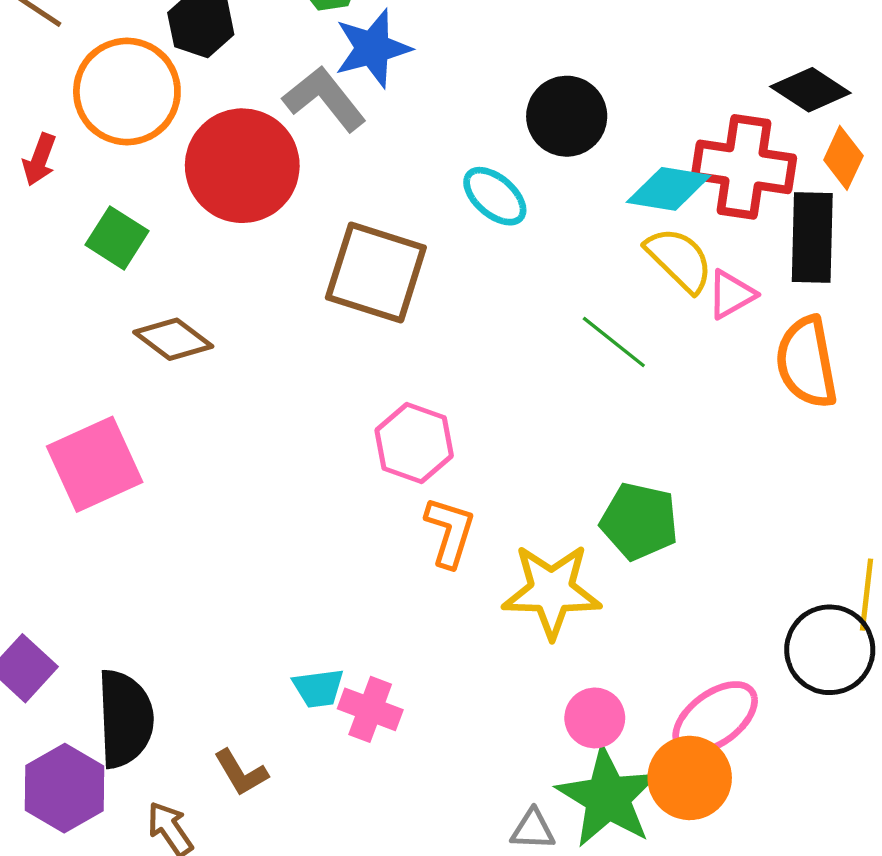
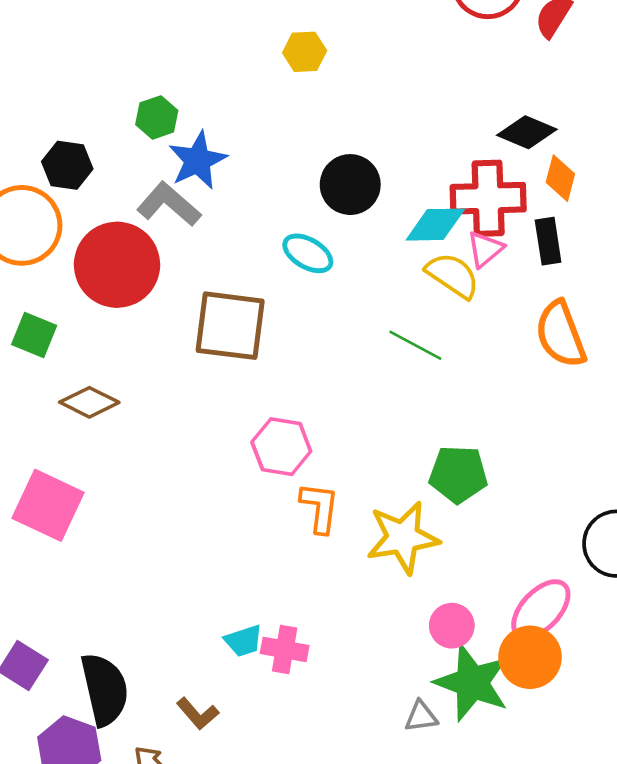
black rectangle: (812, 237) -> (548, 241), size x0.7
pink triangle: (731, 294) -> (485, 249), moved
pink square: (95, 464) -> (48, 505), turned -30

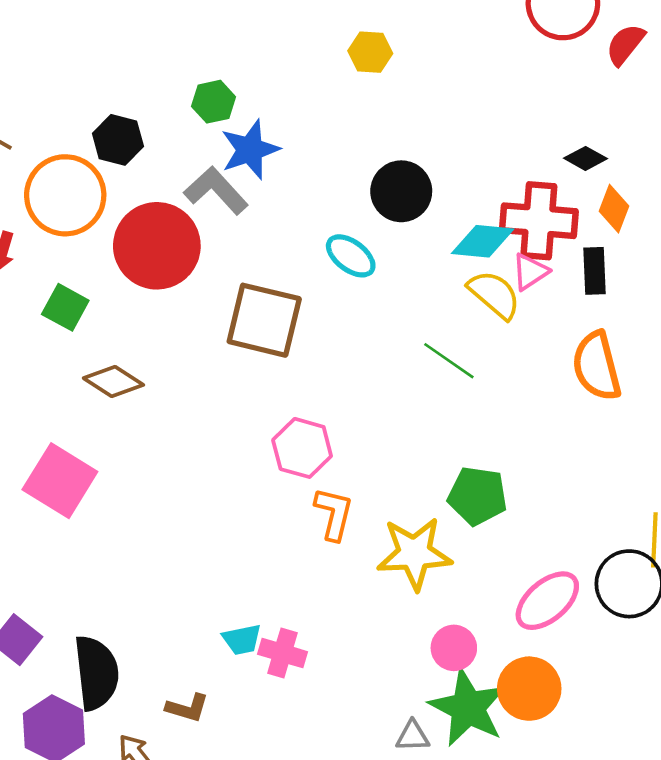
black diamond: (527, 132) -> (585, 158), size x0.7
pink ellipse: (541, 610) -> (547, 601), moved
brown L-shape: (198, 714) -> (187, 708), turned -39

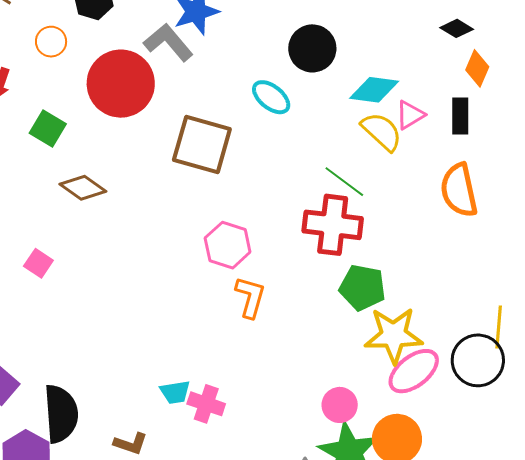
orange circle: (65, 195) -> (51, 42), size x0.5
red cross: (539, 221) -> (333, 225), moved
pink square: (60, 481) -> (38, 263), size x0.5
yellow star: (414, 553) -> (394, 335), moved

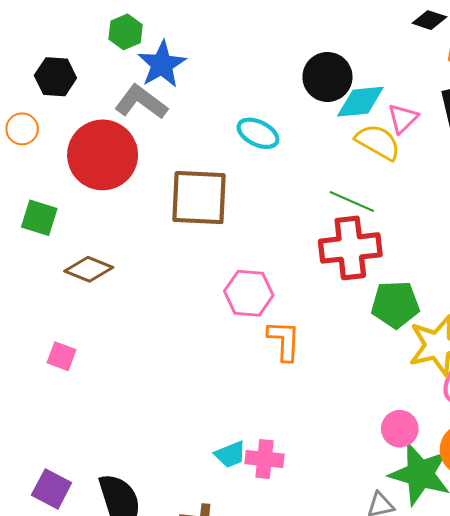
black circle: (312, 48) -> (327, 77), moved

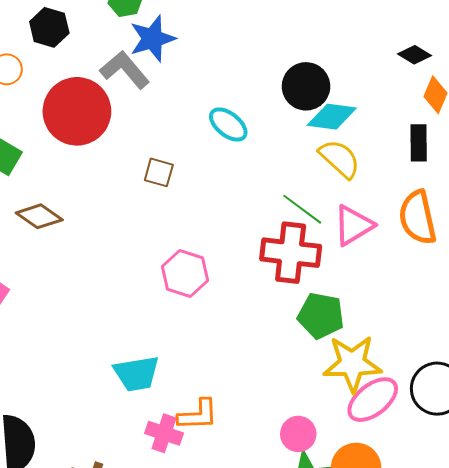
pink triangle: (403, 118) -> (353, 225), moved, size x1.4
brown square: (199, 198) -> (159, 172), size x0.5
orange L-shape: (284, 341) -> (198, 415), moved, turned 72
cyan trapezoid: (230, 454) -> (137, 374), moved, size x1.5

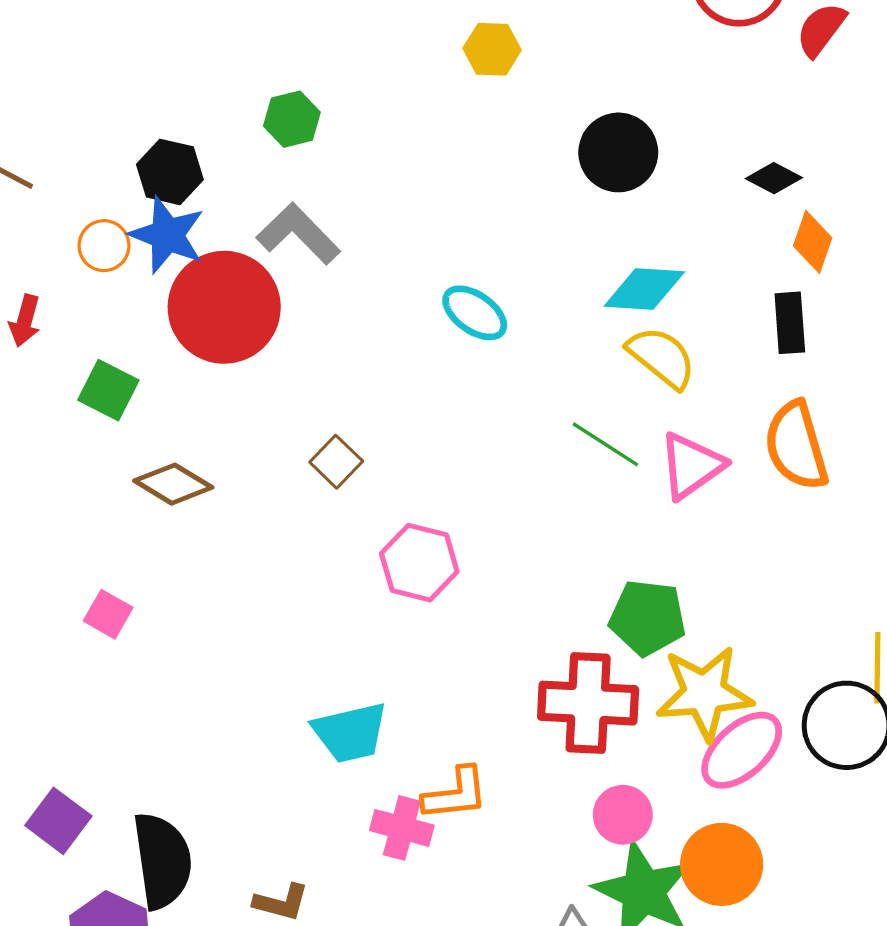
blue star: (152, 39) -> (167, 235), moved, turned -30
black circle: (306, 86) -> (618, 152), moved
brown square: (159, 172) -> (336, 462), moved, turned 32
red cross: (291, 253) -> (588, 703), moved

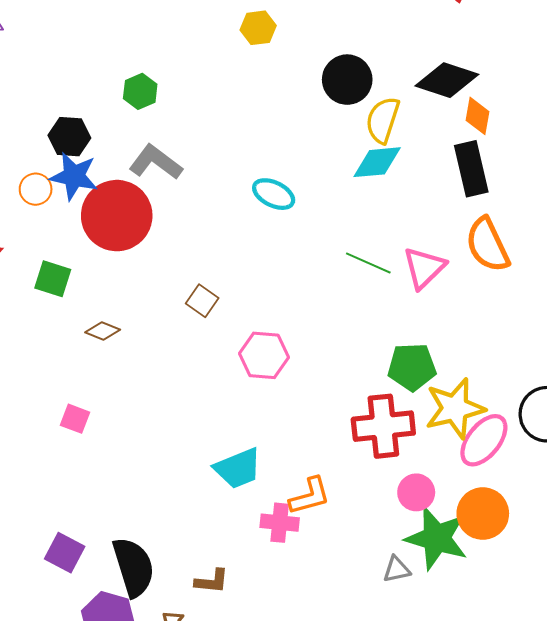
black diamond: (774, 178) -> (447, 80), size x1.8
black rectangle: (790, 323) -> (471, 169), size x1.4
yellow semicircle: (662, 357) -> (383, 120), moved, turned -102
brown diamond: (173, 484) -> (103, 331), size x0.7

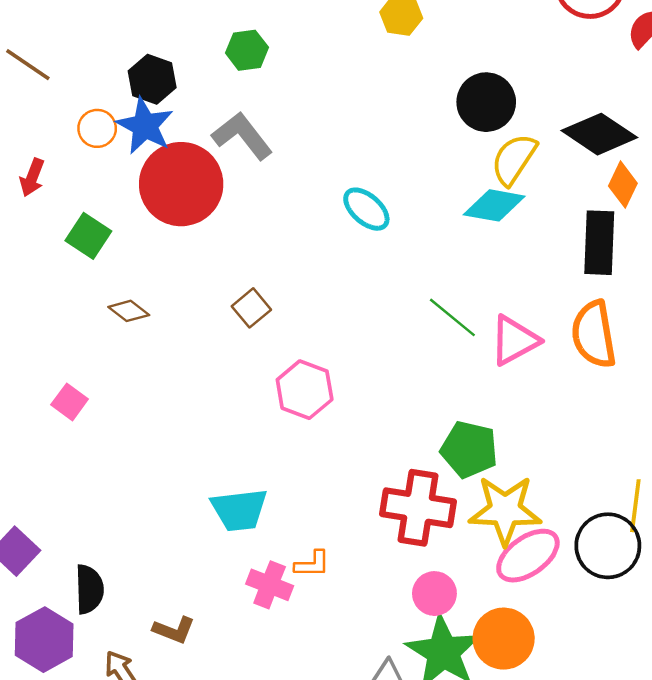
orange L-shape: (310, 496) -> (312, 564), size x0.7
black semicircle: (133, 567) -> (89, 589), size x0.7

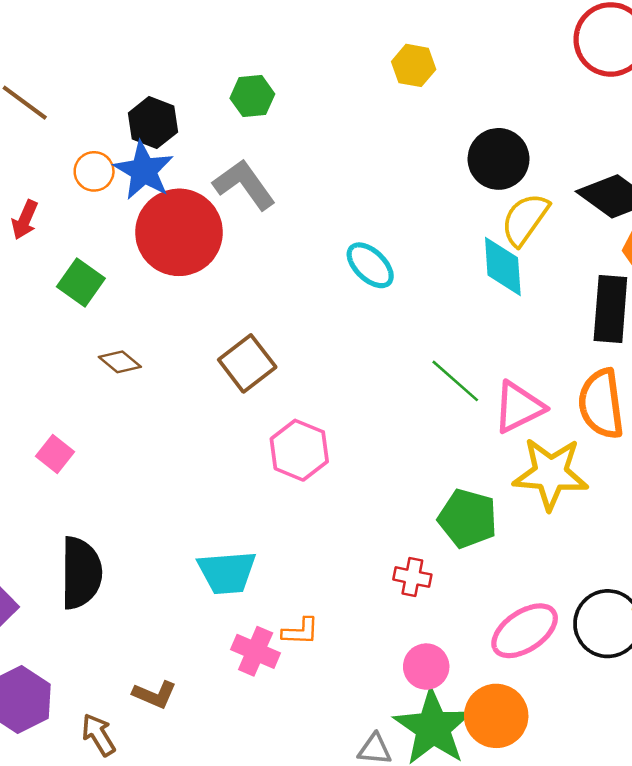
cyan diamond: (494, 205) -> (503, 266), turned 74
brown square: (251, 308) -> (247, 363), size x1.4
red cross: (418, 508) -> (412, 577), size x0.5
yellow star: (505, 510) -> (551, 474), moved
black semicircle: (89, 589) -> (81, 573), moved, size x1.4

